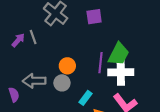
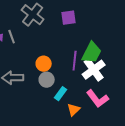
white cross: (121, 72) -> (94, 70), turned -35
gray circle: (62, 83) -> (47, 80), moved

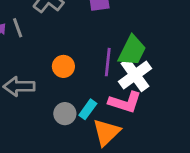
gray circle: (47, 80) -> (65, 114), moved
pink L-shape: (98, 99) -> (125, 102), moved, turned -35
orange triangle: (74, 110) -> (106, 132), size x1.5

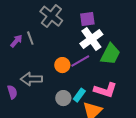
purple line: (108, 62) -> (80, 61), moved, turned 54
white cross: (135, 75) -> (91, 39), moved

